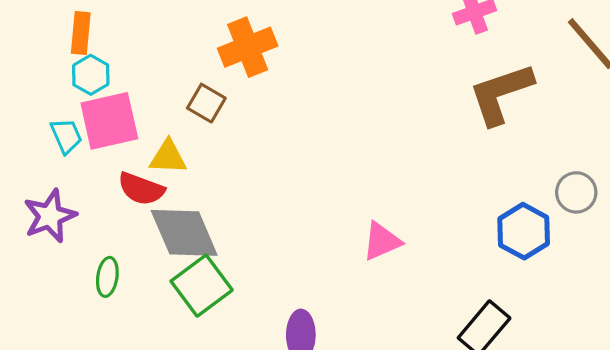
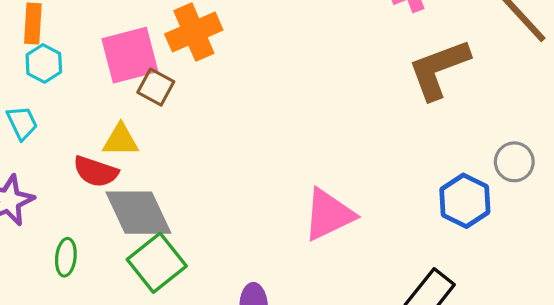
pink square: (109, 121) -> (130, 55), moved
pink triangle: (382, 241) -> (329, 215), size x1.4

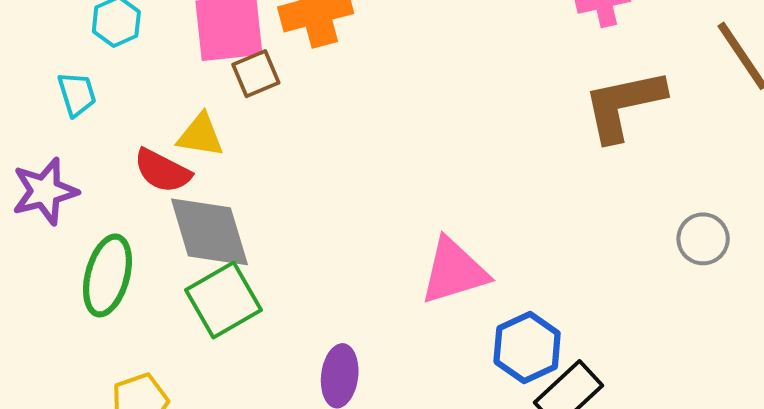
brown square: (156, 87) -> (256, 74), turned 30
blue hexagon: (465, 201) -> (527, 348), moved
green ellipse: (66, 257) -> (107, 275), size x1.6

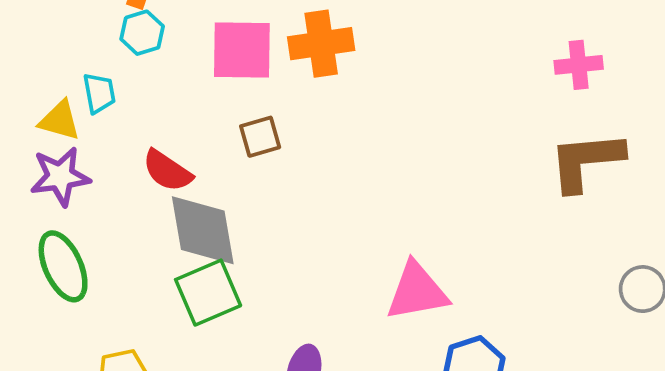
brown square: (256, 74) -> (260, 137), moved
yellow triangle: (200, 135) -> (60, 121), moved
green ellipse: (107, 275) -> (63, 266), moved, turned -46

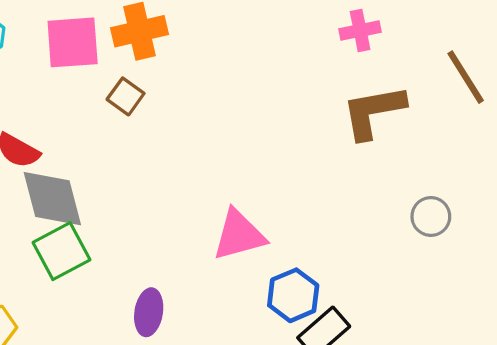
brown square: (260, 137) -> (126, 96), moved, turned -33

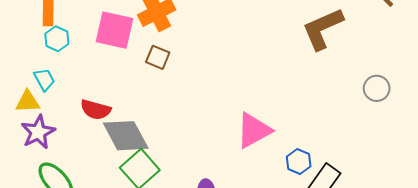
pink square: (73, 42) -> (114, 30), turned 30
blue hexagon: (293, 295) -> (299, 162), size x0.7

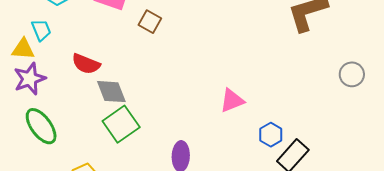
pink triangle: (254, 130) -> (232, 100), size x0.7
gray diamond: (126, 136) -> (111, 92), size x0.7

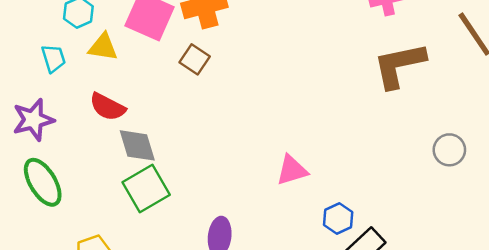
yellow triangle: (23, 49) -> (103, 47), moved

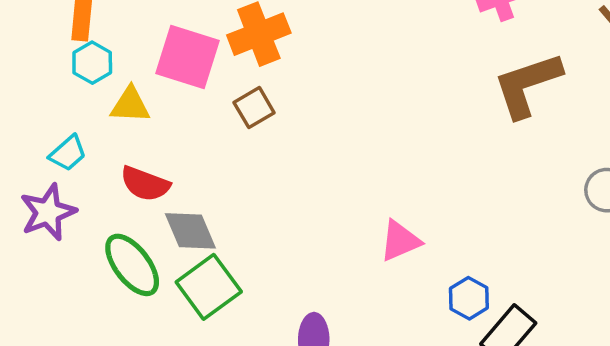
cyan trapezoid: (54, 58) -> (68, 153), moved, turned 72
brown square: (195, 59) -> (254, 108), turned 32
green ellipse: (43, 182) -> (132, 265), moved

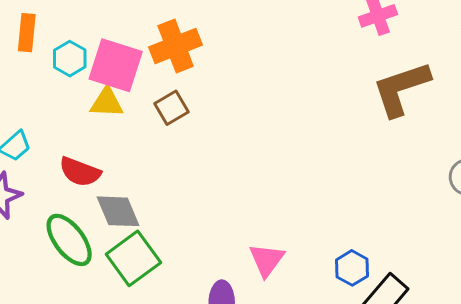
cyan hexagon: (92, 63) -> (70, 59), moved
yellow triangle: (130, 105) -> (107, 102), moved
pink triangle: (400, 241) -> (267, 260), moved, turned -30

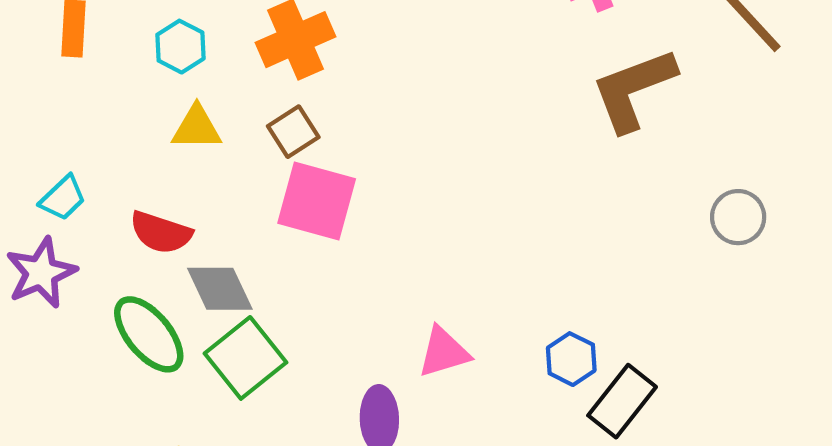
cyan hexagon: (70, 59) -> (181, 47), moved
pink square: (116, 65) -> (317, 201), moved
pink triangle: (267, 260) -> (444, 352), turned 39

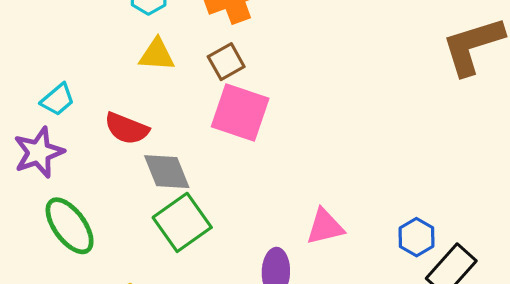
green ellipse: (149, 334) -> (70, 226), moved

